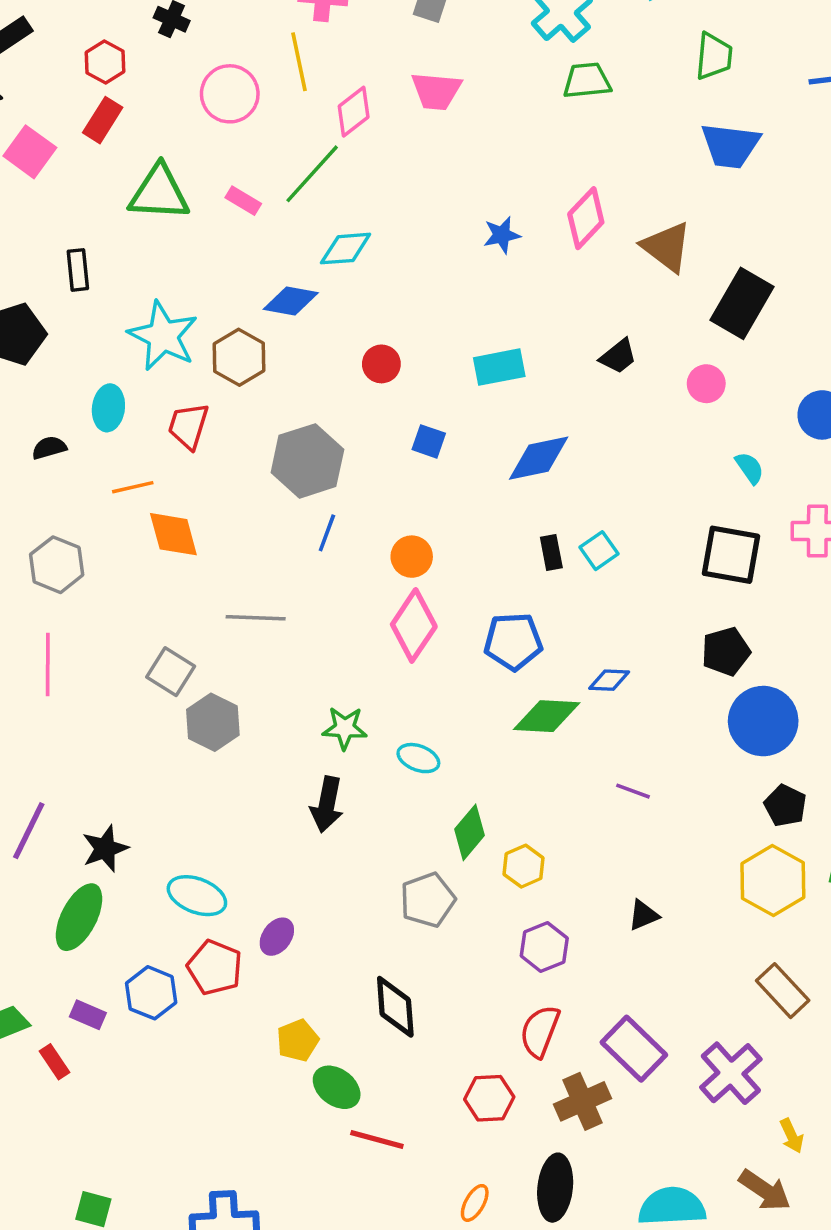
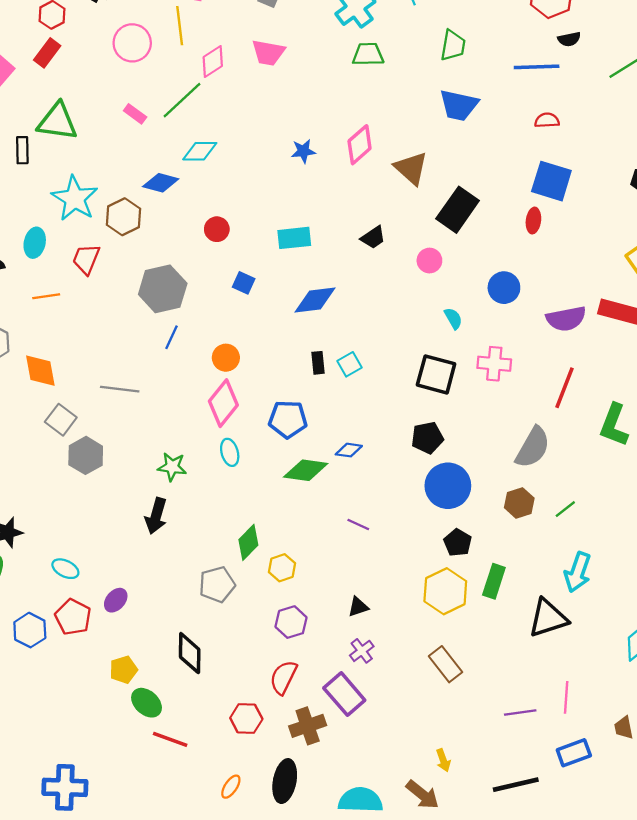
green triangle: (159, 193) -> (57, 122), moved
orange diamond: (173, 534) -> (40, 371), moved
cyan ellipse: (418, 758) -> (230, 452), moved, turned 48
cyan ellipse: (197, 896) -> (65, 569), size x0.7
purple cross: (731, 1073) -> (362, 651), moved, size x0.6

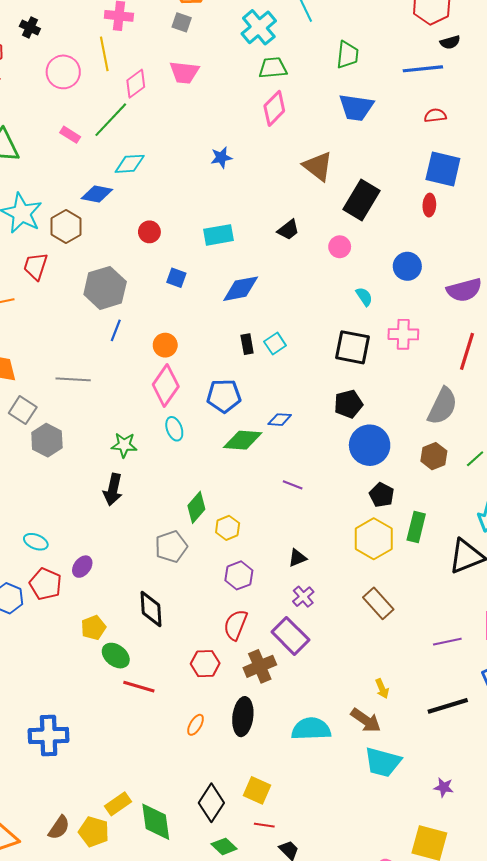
pink diamond: (360, 145) -> (274, 108), moved

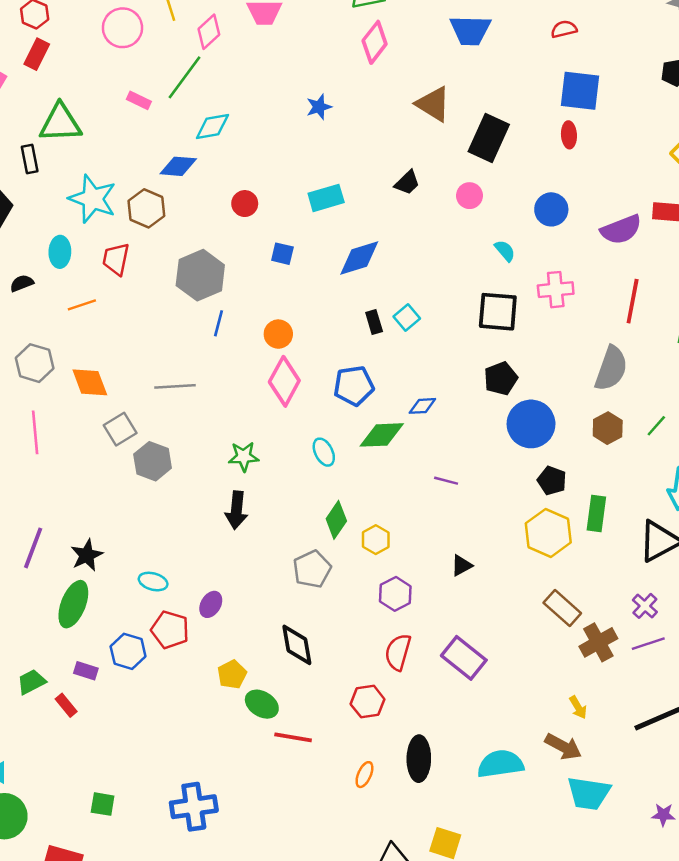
gray square: (23, 410) -> (120, 429), turned 32
cyan ellipse: (174, 429) -> (324, 452), moved
purple cross: (303, 597) -> (645, 606), moved
brown cross: (260, 666) -> (598, 642), moved

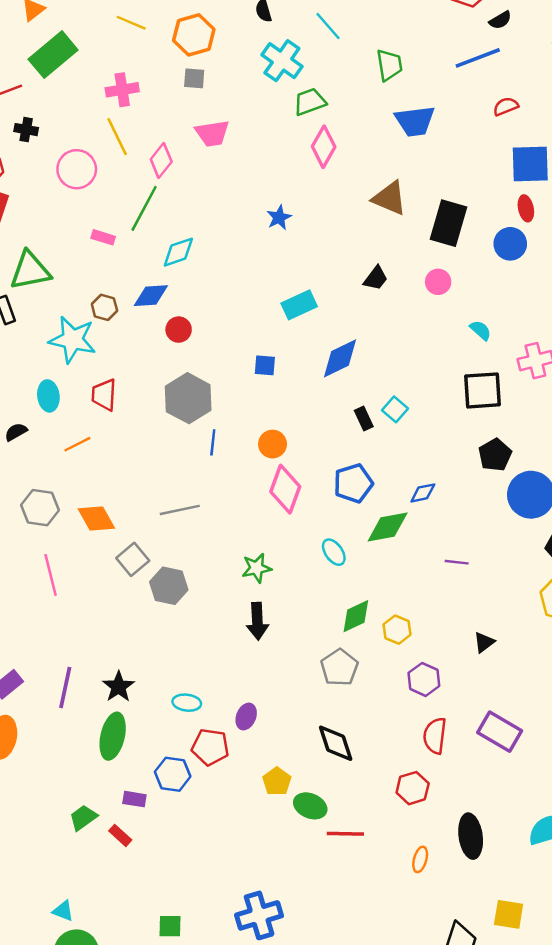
red circle: (245, 204) -> (179, 330), moved
brown hexagon: (146, 208) -> (104, 307), moved, size x0.7
blue circle: (551, 209) -> (510, 244), moved
green diamond: (336, 520) -> (356, 616), turned 39

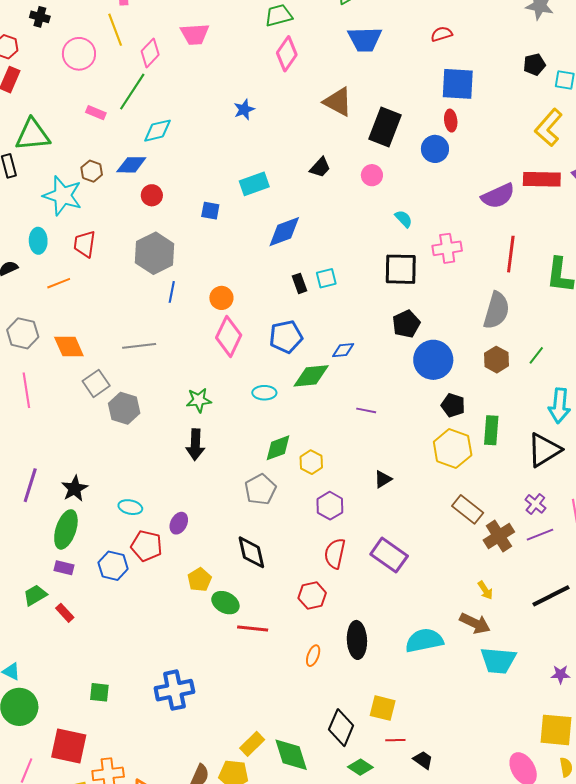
blue square: (265, 365) -> (210, 211), moved
cyan square: (395, 409) -> (326, 278), turned 30
cyan ellipse: (334, 552) -> (264, 393), turned -60
purple rectangle: (134, 799) -> (64, 568), moved

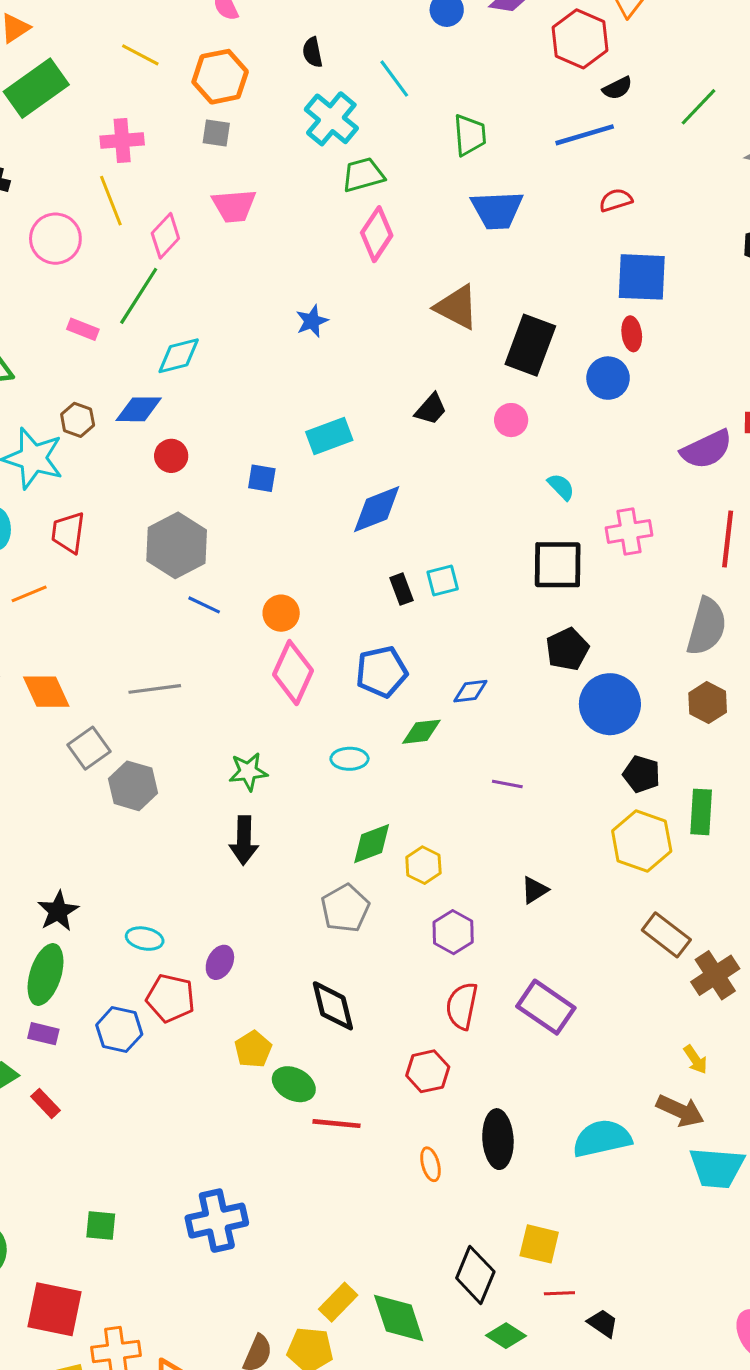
blue line: (172, 292) -> (204, 605), turned -75
green diamond: (311, 376) -> (421, 732), size x0.7
orange ellipse: (313, 656) -> (430, 1164), turned -35

